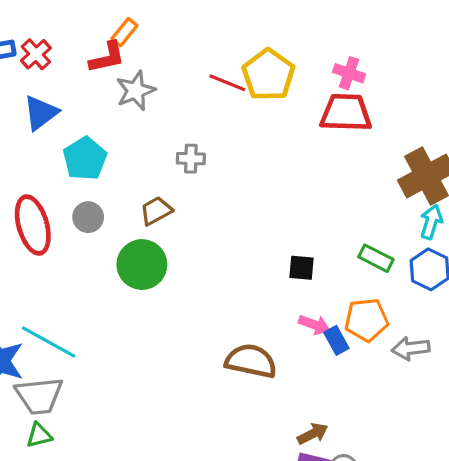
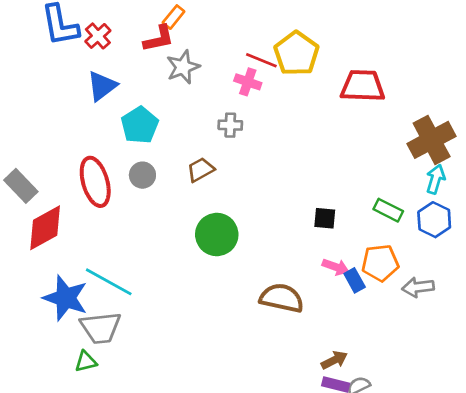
pink cross: (349, 73) -> (248, 82), moved
green circle: (142, 265) -> (217, 235), moved
green triangle: (39, 435) -> (86, 361), moved

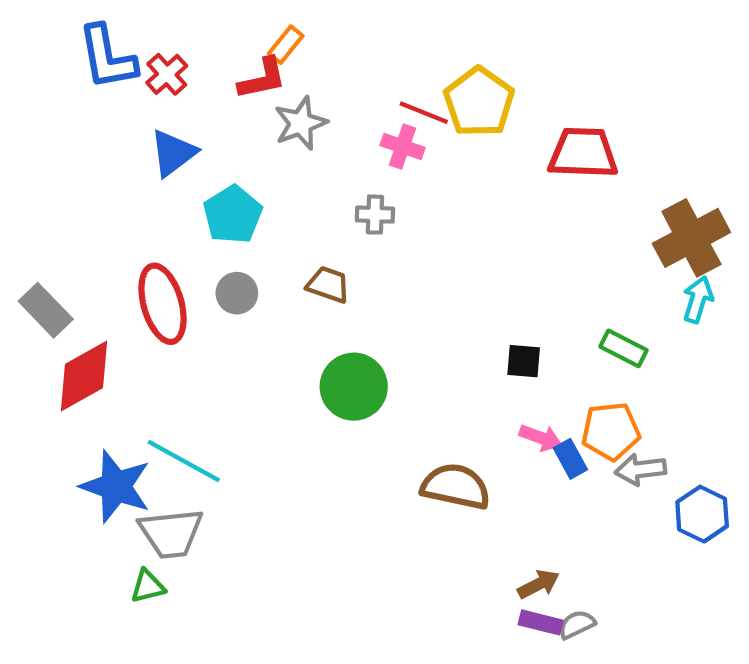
brown trapezoid: (201, 170) -> (328, 285), turned 48
blue hexagon: (434, 220) -> (702, 514), moved
gray arrow: (418, 287) -> (640, 469), moved

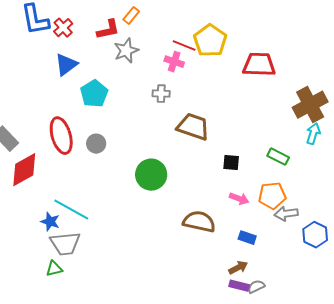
orange rectangle: (286, 45) -> (131, 16), moved
brown trapezoid: (328, 285) -> (193, 127), moved, size x1.6
gray circle: (237, 293) -> (96, 144), moved
blue rectangle: (570, 459) -> (247, 238), moved, turned -42
blue star: (116, 486) -> (50, 222), moved, size x0.6

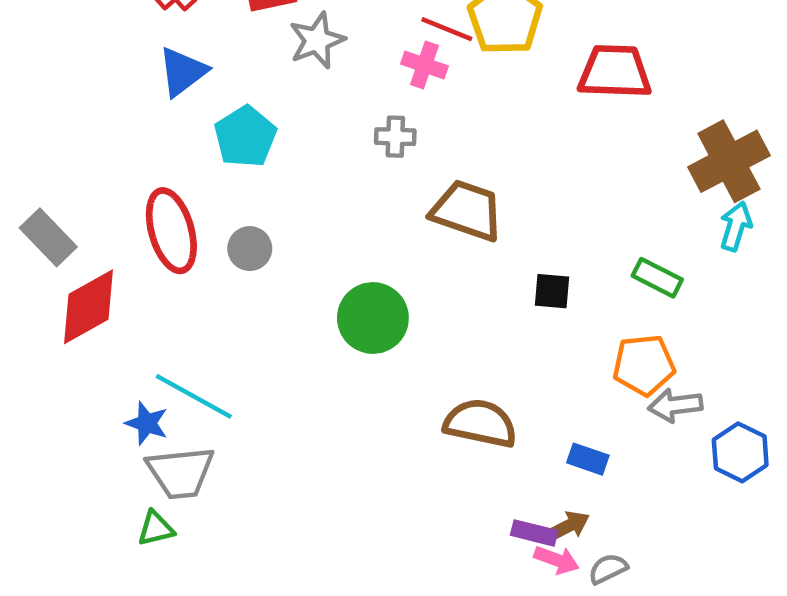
pink arrow: (239, 199) -> (557, 560), moved
purple rectangle: (239, 286) -> (534, 533), moved

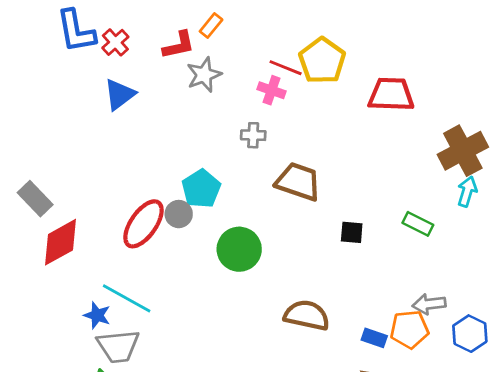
cyan pentagon: (245, 137) -> (201, 189), moved
red ellipse: (171, 231) -> (143, 224), moved, turned 51
gray circle: (250, 249) -> (179, 214), moved
orange pentagon: (644, 365) -> (409, 329), moved

